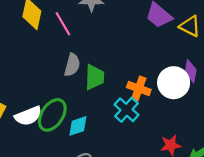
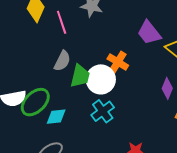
white circle: (174, 83) -> (101, 79), moved
orange cross: (139, 88) -> (118, 62), moved

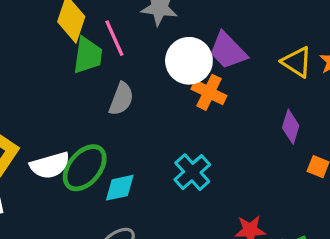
purple trapezoid: (149, 33) -> (228, 51), moved
green trapezoid: (80, 76) -> (88, 55), moved
white circle: (101, 79) -> (189, 61), moved

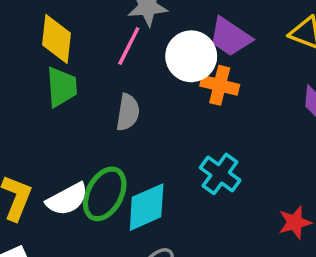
pink line: (114, 38) -> (129, 46), moved, turned 63
green trapezoid: (88, 55) -> (62, 87), moved
cyan diamond: (120, 188) -> (147, 207), size x1.4

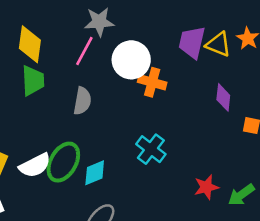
purple trapezoid: (230, 37) -> (192, 42), moved, turned 68
cyan diamond: (147, 207) -> (95, 173), size x0.7

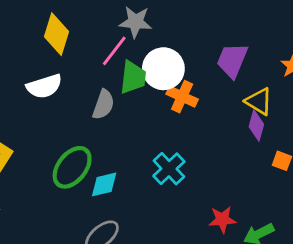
yellow triangle: (218, 44) -> (259, 101), moved
green trapezoid: (33, 81) -> (133, 77), moved
white semicircle: (35, 165) -> (44, 86), moved

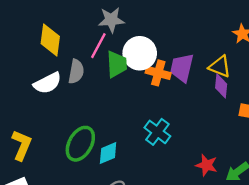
purple trapezoid: (232, 60) -> (182, 68), moved
gray semicircle: (103, 105) -> (76, 71), moved
red star: (222, 219) -> (207, 165), turned 30

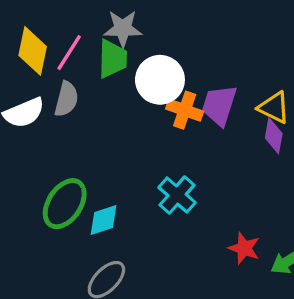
pink line: (98, 46) -> (69, 53), moved
green trapezoid: (117, 64) -> (113, 59), moved

